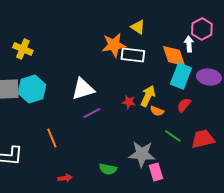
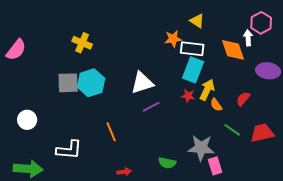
orange star: (114, 45) -> (173, 39), size x0.7
cyan rectangle: (181, 76) -> (193, 70), moved
orange semicircle: (157, 111) -> (216, 105), turned 32

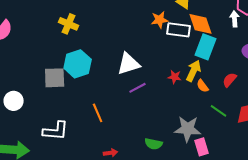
orange diamond: (233, 50) -> (201, 24), moved
cyan rectangle: (193, 70) -> (206, 47), moved
gray square: (68, 83) -> (55, 78), moved

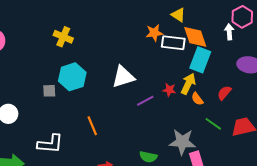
gray square: (55, 78) -> (49, 91), size x0.6
purple line: (138, 88) -> (145, 101), moved

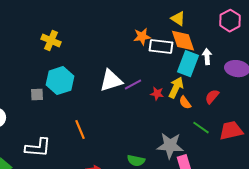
yellow triangle: (178, 15) -> (178, 19), moved
white arrow: (229, 32) -> (207, 57), moved
purple line: (145, 101) -> (133, 85), moved

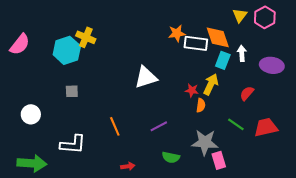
yellow triangle: (178, 19) -> (240, 15), moved, turned 35
cyan rectangle: (188, 64) -> (223, 60), size x0.7
cyan hexagon: (60, 81) -> (67, 50), moved
purple line: (133, 85) -> (159, 126), moved
orange semicircle: (185, 103) -> (201, 105), moved, turned -136

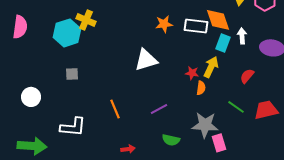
orange star: (177, 33) -> (164, 24), moved
pink semicircle: (20, 44) -> (20, 27), turned -30

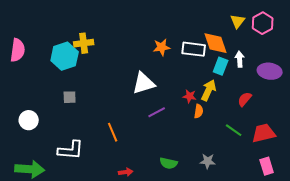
yellow cross: (86, 20) -> (84, 43), turned -30
purple line: (159, 109) -> (157, 112), moved
gray star: (205, 125) -> (208, 161), moved, size x0.6
pink rectangle: (219, 143) -> (267, 166), moved

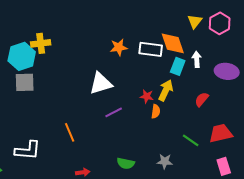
gray square: (70, 97) -> (25, 82), moved, size x1.5
green line: (234, 130) -> (191, 140), moved

